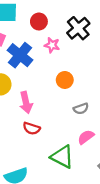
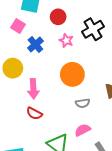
blue cross: (20, 55) -> (35, 45), size x0.7
orange circle: (65, 80) -> (72, 74), size x1.5

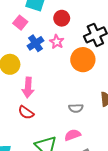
pink star: (66, 40) -> (57, 42), moved
orange circle: (72, 74) -> (83, 60), moved

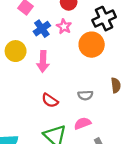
pink arrow: (28, 88) -> (43, 61), moved
red semicircle: (26, 112) -> (50, 100), moved

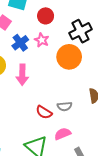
red semicircle: (50, 100) -> (44, 112), moved

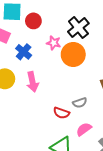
red circle: (46, 16) -> (33, 21), moved
pink star: (42, 40) -> (54, 43), moved

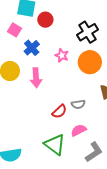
pink star: (54, 43) -> (62, 55), moved
orange circle: (73, 54) -> (90, 62), moved
red semicircle: (61, 113) -> (59, 111), turned -70

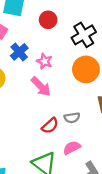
red circle: (45, 20) -> (48, 20), moved
pink star: (62, 55) -> (45, 61), moved
pink arrow: (36, 78) -> (41, 87), moved, turned -42

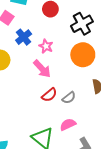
gray semicircle: (72, 118) -> (69, 98), turned -32
red semicircle: (50, 126) -> (49, 95), moved

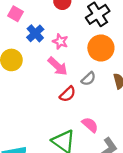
gray semicircle: (69, 98) -> (88, 79), moved
pink semicircle: (68, 124) -> (90, 125), turned 70

